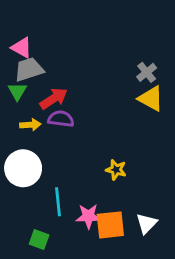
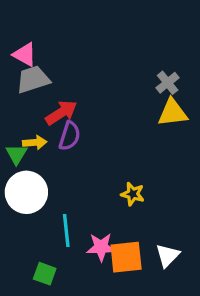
green triangle: (17, 91) -> (16, 154), moved
yellow triangle: (151, 99) -> (173, 113), turned -36
purple semicircle: (61, 119) -> (70, 136), turned 100

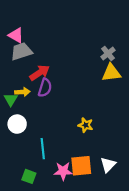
white circle: (26, 192) -> (17, 124), size x0.7
pink star: (101, 247) -> (63, 171), moved

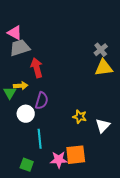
red arrow: (40, 73) -> (37, 68), turned -72
purple semicircle: (45, 88) -> (42, 101), moved
white circle: (17, 124) -> (26, 114), moved
white triangle: (108, 165) -> (103, 126), moved

